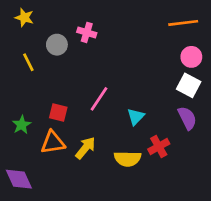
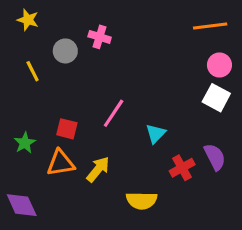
purple semicircle: (187, 118) -> (215, 157), moved
yellow semicircle: (128, 159) -> (142, 200), moved

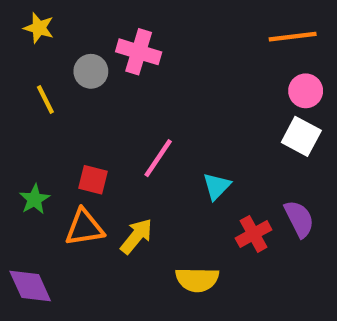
pink cross: (100, 37) -> (139, 52), size x1.4

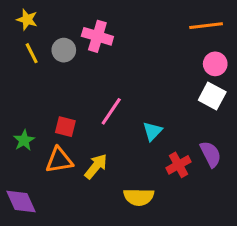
yellow line: (45, 100) -> (32, 53), moved

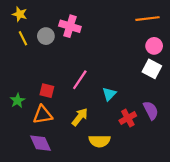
yellow arrow: (96, 166) -> (80, 117), moved
purple diamond: (21, 202) -> (40, 143), moved

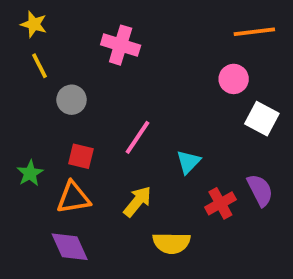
gray circle: (46, 36) -> (72, 100), moved
pink circle: (154, 46) -> (234, 79), moved

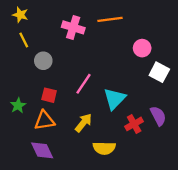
orange line: (254, 32) -> (110, 19), moved
cyan triangle: (188, 162) -> (115, 99), size x1.5

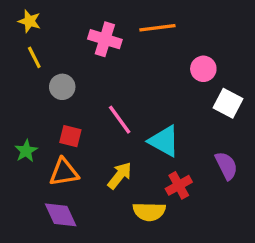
pink line: (84, 84) -> (120, 120), turned -70
cyan triangle: (115, 99) -> (164, 141), turned -45
red cross: (134, 124) -> (179, 185), moved

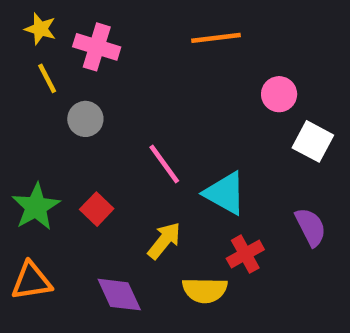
pink cross: (105, 39) -> (97, 47), moved
red square: (70, 136) -> (97, 209), moved, turned 30
green star: (26, 151) -> (36, 207), size x1.5
orange triangle: (64, 172) -> (31, 281), moved
purple diamond: (61, 215) -> (119, 295), moved

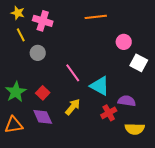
purple semicircle: (311, 227) -> (127, 101), moved, turned -54
yellow semicircle: (205, 290) -> (135, 129), moved
purple diamond: (119, 295) -> (43, 117), moved

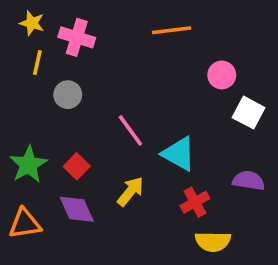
yellow line: (21, 35) -> (37, 62), turned 40
purple semicircle: (127, 101) -> (249, 181), moved
yellow semicircle: (135, 129) -> (213, 242), moved

